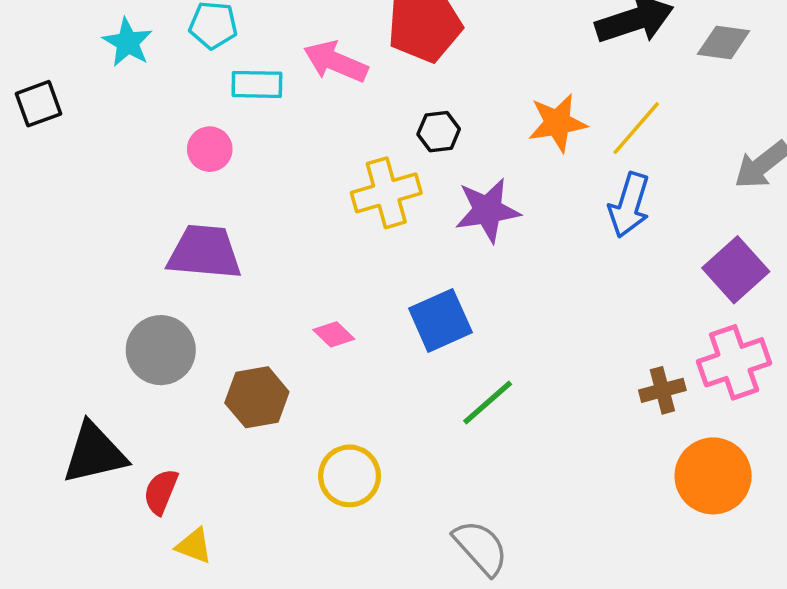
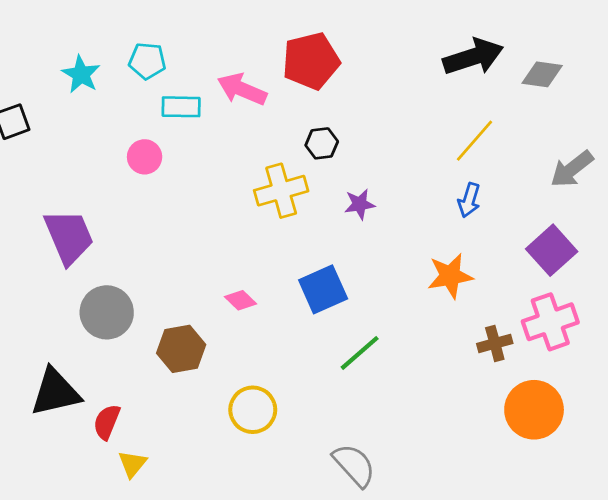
orange star: (558, 123) -> (450, 276), moved
blue arrow: (629, 205) -> (469, 200), size x0.7
purple star: (488, 210) -> (360, 204), size x0.6
purple trapezoid: (204, 252) -> (69, 237), moved, turned 62
yellow triangle: (194, 546) -> (132, 464), turned 48

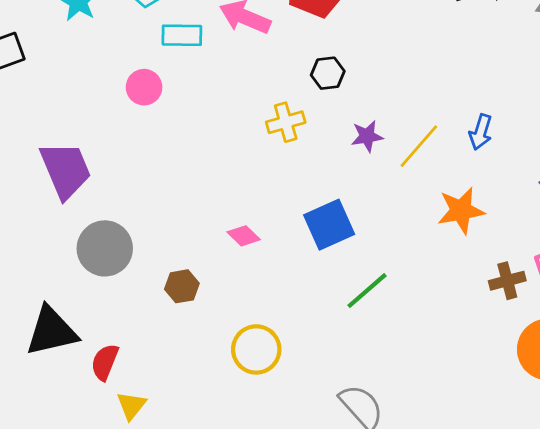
yellow line: (475, 141) -> (419, 146), moved
yellow cross: (281, 191) -> (286, 122), size x0.7
brown hexagon: (181, 349) -> (182, 286), size x0.7

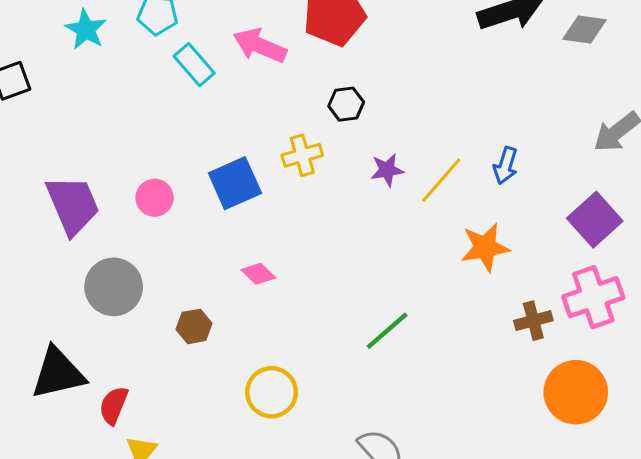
cyan rectangle: (182, 35) -> (194, 65), turned 48
pink circle: (144, 87) -> (155, 198), moved
blue square: (329, 225) -> (235, 183), moved

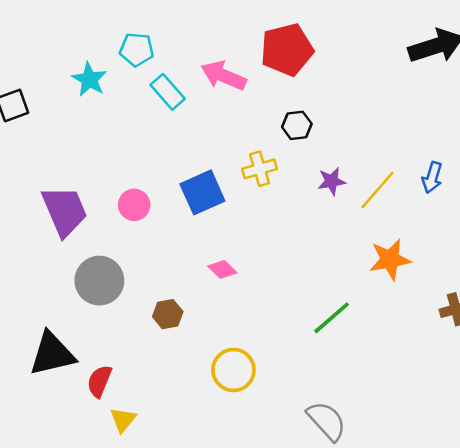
cyan star: (86, 30) -> (89, 79), moved
orange star: (485, 247) -> (390, 259), moved

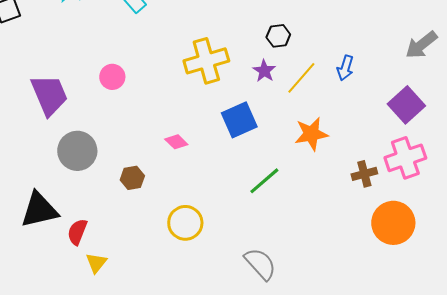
black hexagon: (297, 125) -> (278, 36), moved
yellow cross: (260, 169) -> (206, 61), size x1.6
purple star: (332, 181) -> (264, 71), turned -30
blue square: (202, 192) -> (239, 120), moved
pink circle: (134, 205) -> (112, 77), moved

